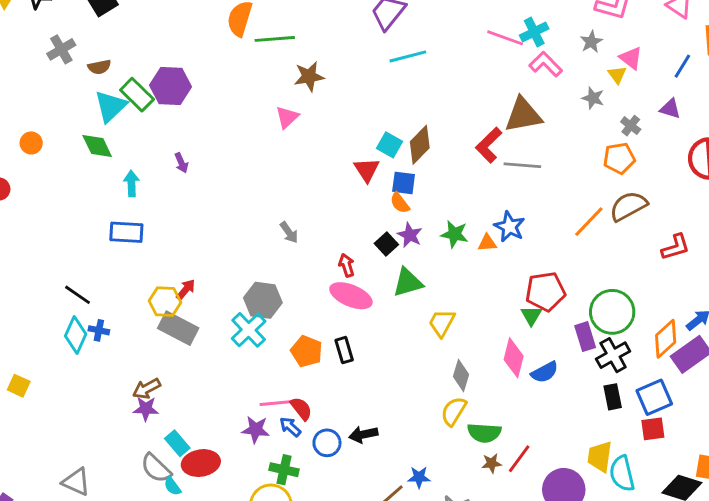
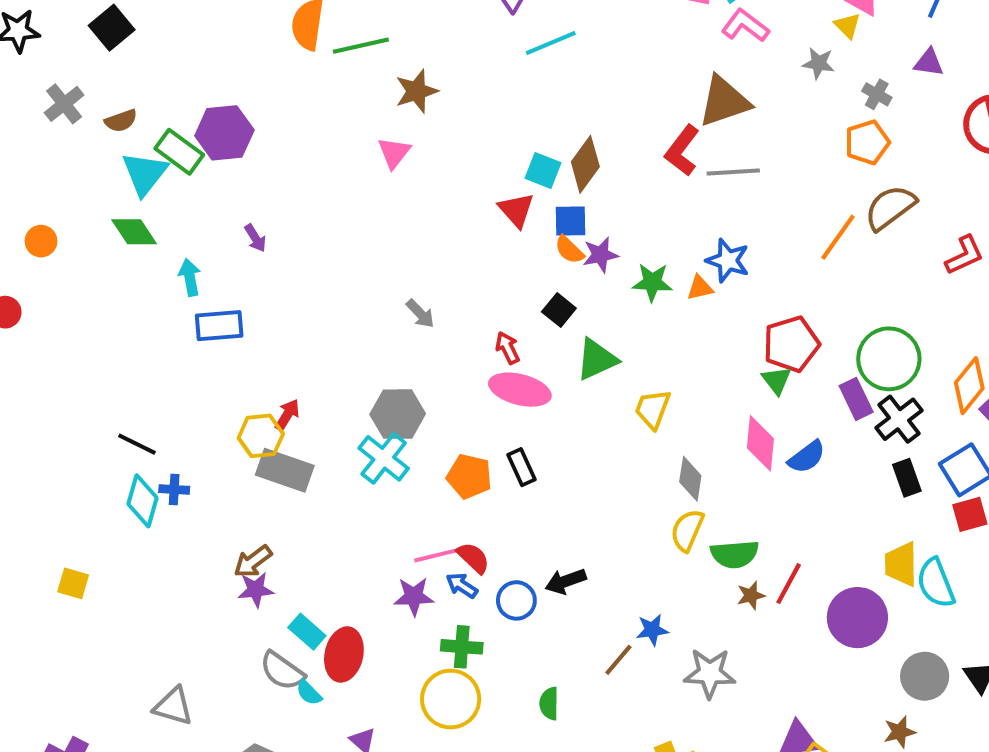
blue rectangle: (126, 232) -> (219, 326), moved
purple star: (410, 235) -> (600, 255), moved, turned -30
red ellipse: (201, 463) -> (344, 654), turned -60

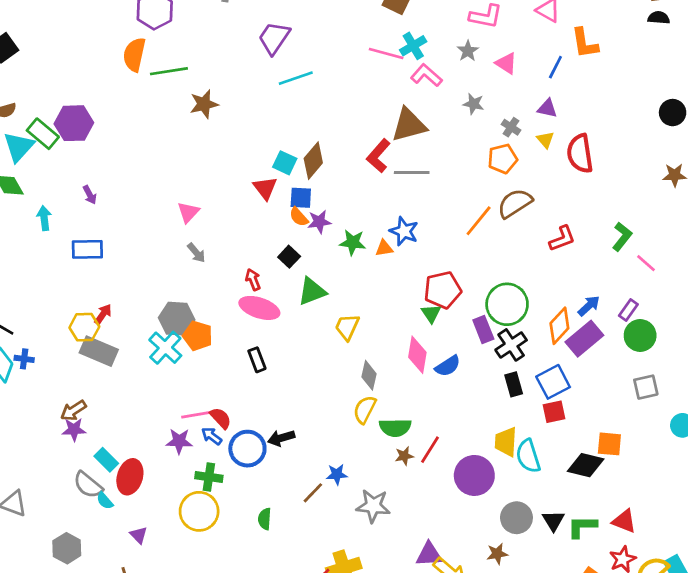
yellow triangle: (847, 26) -> (545, 140), moved
pink triangle: (394, 153) -> (188, 212), moved
blue rectangle: (219, 326) -> (87, 249), moved
orange pentagon: (469, 476) -> (198, 336), moved
blue circle: (516, 600) -> (247, 449), size x1.4

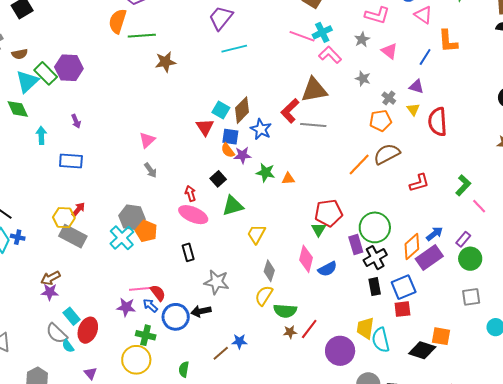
blue star: (404, 231) -> (261, 129), moved
gray star: (373, 506) -> (217, 282), moved

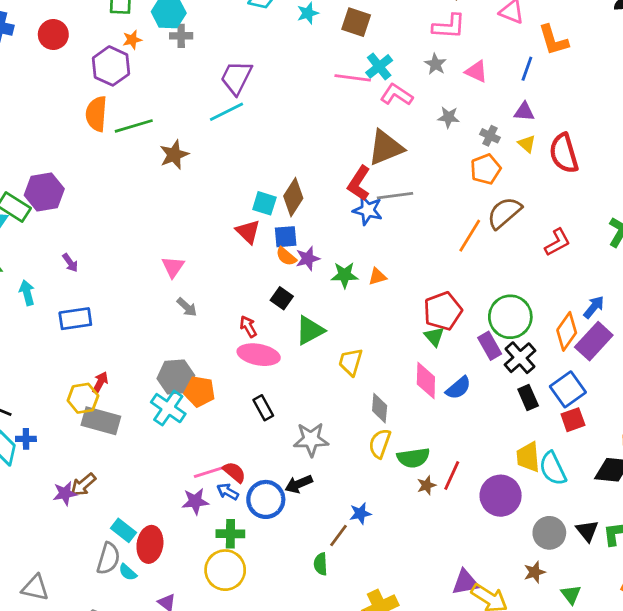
cyan line: (234, 49) -> (226, 112), moved
blue star: (261, 129) -> (368, 210), moved
purple star: (50, 292) -> (65, 493), moved
gray semicircle: (57, 333) -> (108, 558), turned -105
green semicircle: (184, 369) -> (321, 564), moved

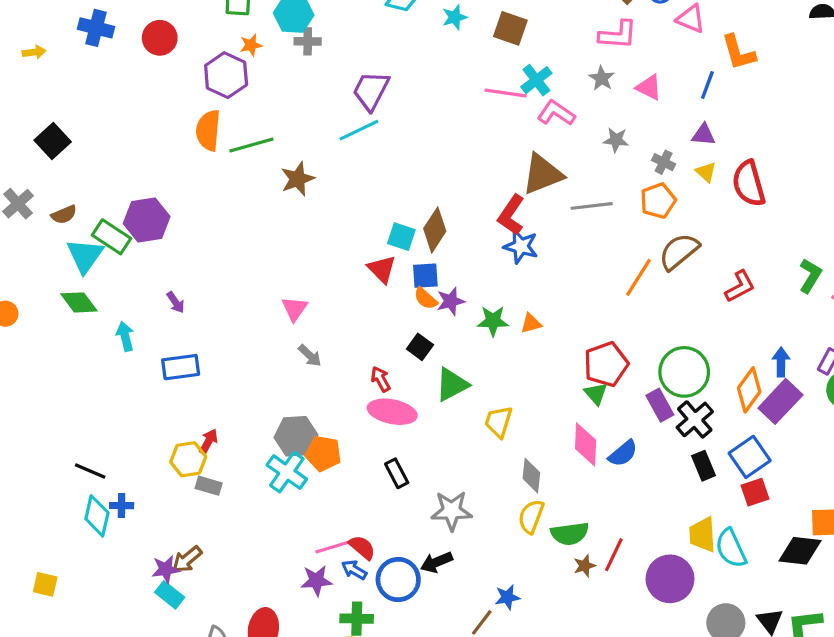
gray line: (395, 196) -> (592, 206), moved
blue arrow: (594, 307) -> (781, 362), turned -40
gray rectangle: (101, 421) -> (209, 486), size x0.6
cyan rectangle: (124, 530) -> (170, 595), moved

